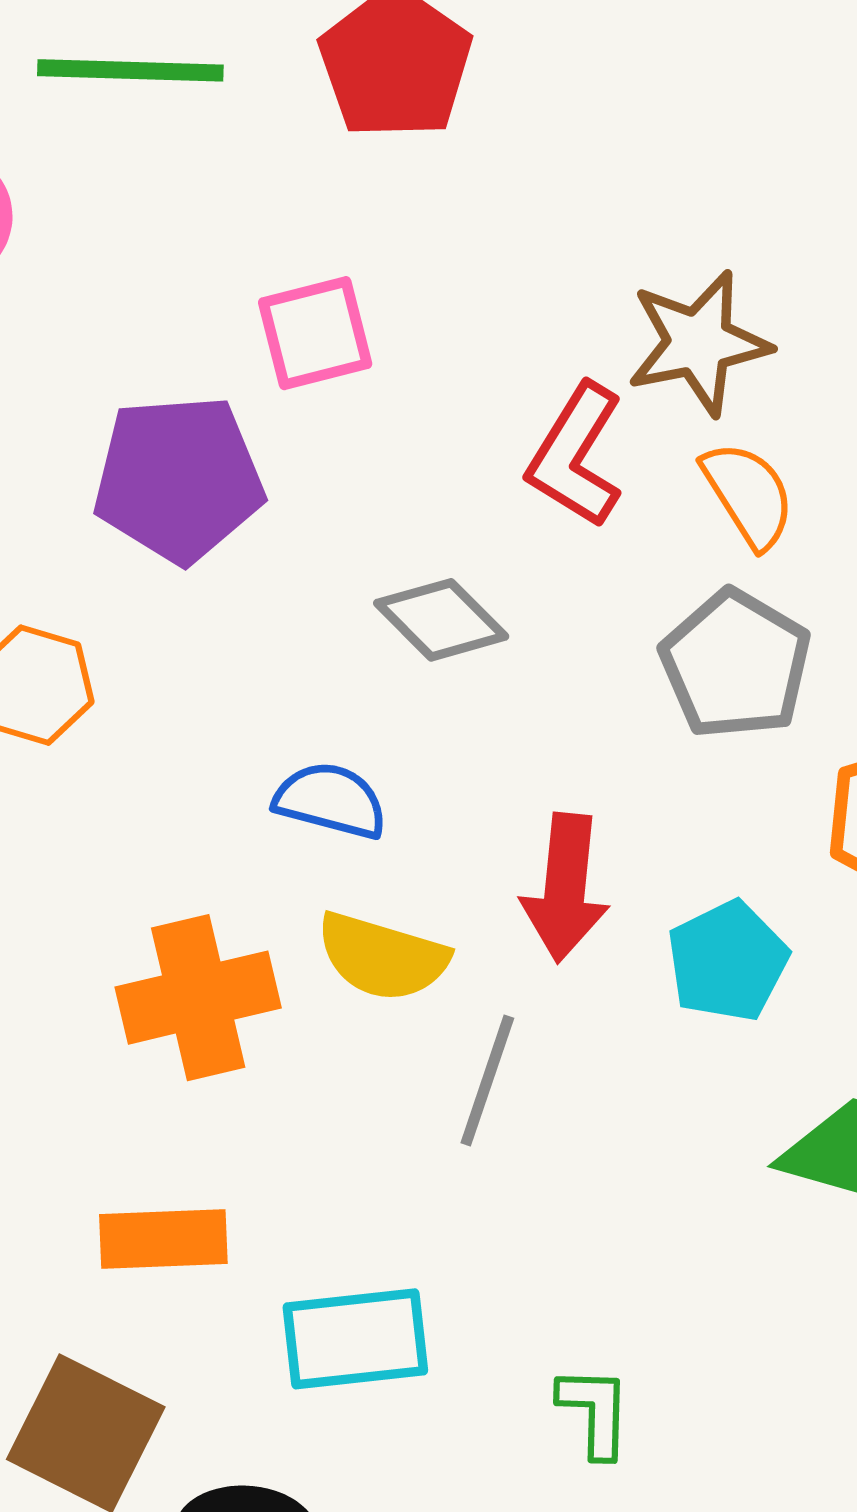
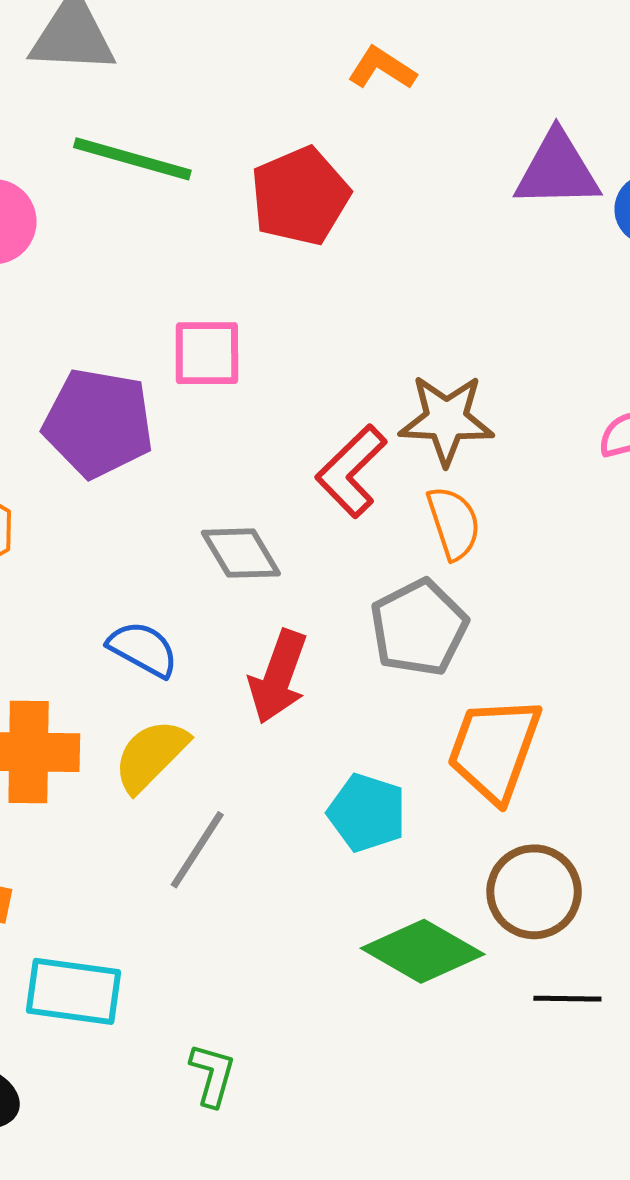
red arrow: (565, 888) -> (278, 677), moved
yellow semicircle: (382, 957) -> (151, 755), turned 104
cyan pentagon: (728, 961) -> (367, 813), turned 30

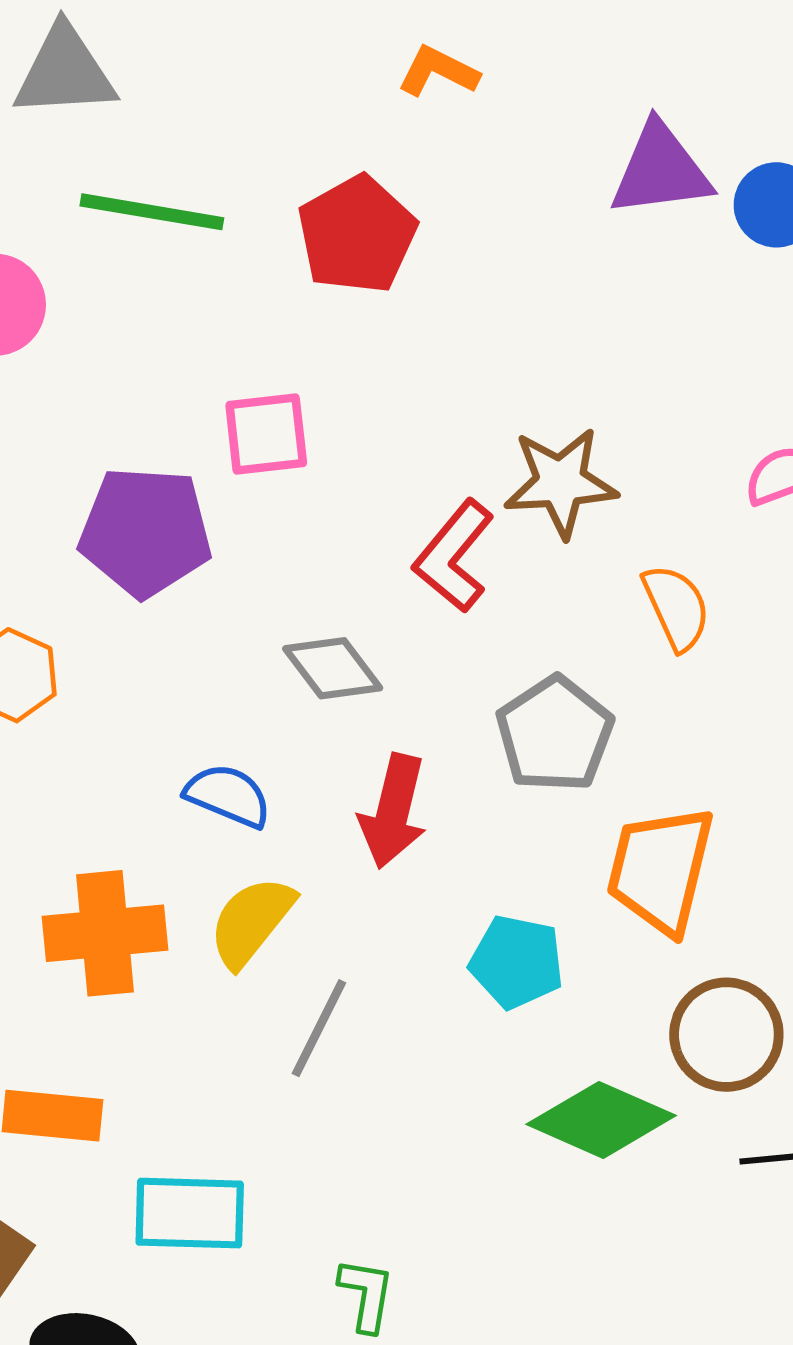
orange semicircle: (454, 523) -> (676, 607), moved

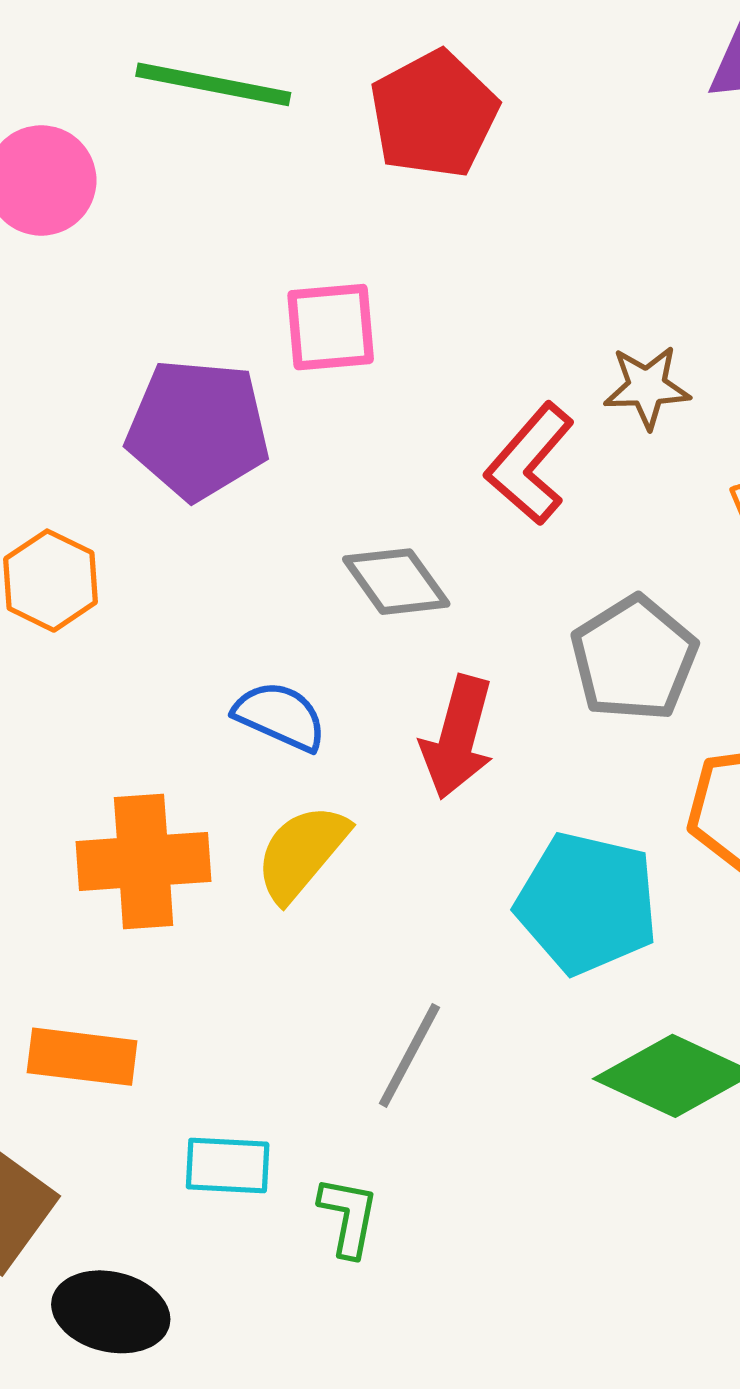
brown star: (561, 482) -> (647, 387), size x0.7
cyan pentagon: (517, 962) -> (587, 903), size x1.4
gray line: (319, 1028) -> (409, 1055), moved
cyan rectangle: (190, 1213) -> (228, 1166), size x0.7
green L-shape: (366, 1295) -> (348, 1217), moved

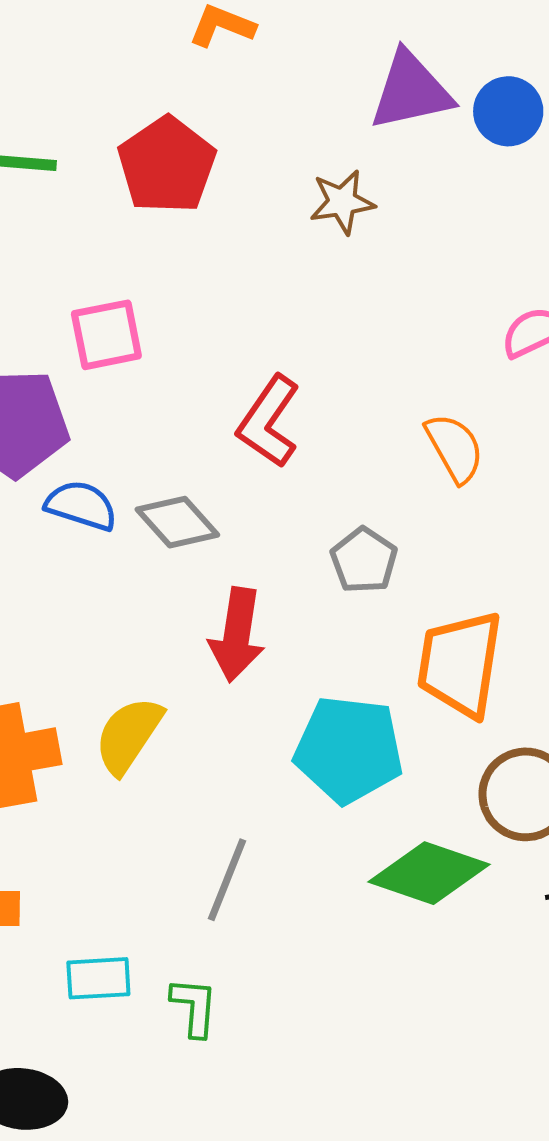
brown star: (647, 387) -> (342, 202), moved
gray pentagon: (634, 658) -> (364, 560), size x0.7
blue semicircle: (280, 716) -> (81, 506), moved

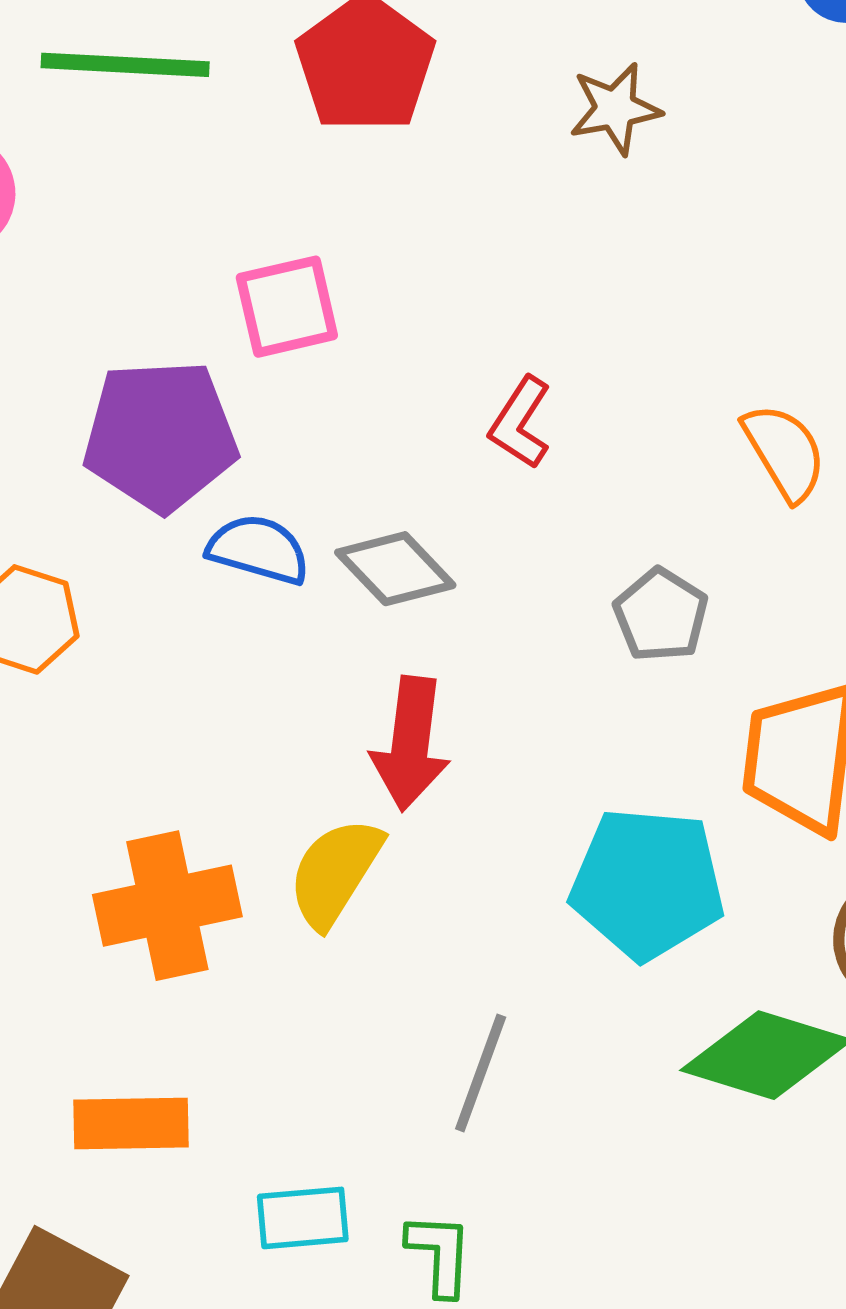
red L-shape: (269, 422) -> (520, 423), size x0.7
red arrow: (237, 635) -> (411, 744), moved

